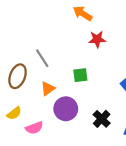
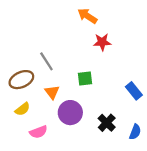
brown ellipse: (18, 76) -> (21, 80), turned 45
orange triangle: (48, 89) -> (52, 92), turned -32
yellow semicircle: (14, 113) -> (23, 109), moved

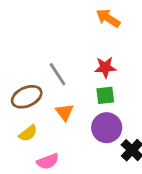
red star: (102, 42) -> (105, 67), moved
purple circle: (70, 113) -> (107, 128), moved

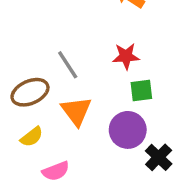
green square: (105, 95) -> (141, 91), moved
orange triangle: (65, 112) -> (76, 111), size x1.4

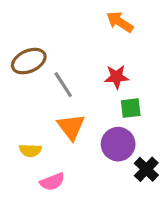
brown ellipse: (30, 92) -> (29, 61), moved
yellow semicircle: (32, 137) -> (30, 150), turned 40

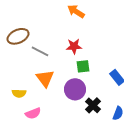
gray line: (63, 85) -> (40, 51), turned -30

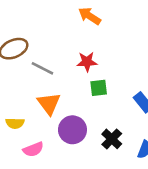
purple circle: (75, 89) -> (72, 130), moved

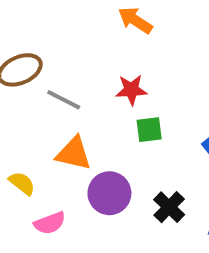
orange triangle: (49, 104) -> (74, 153), turned -40
yellow semicircle: (15, 123) -> (22, 183), turned -144

